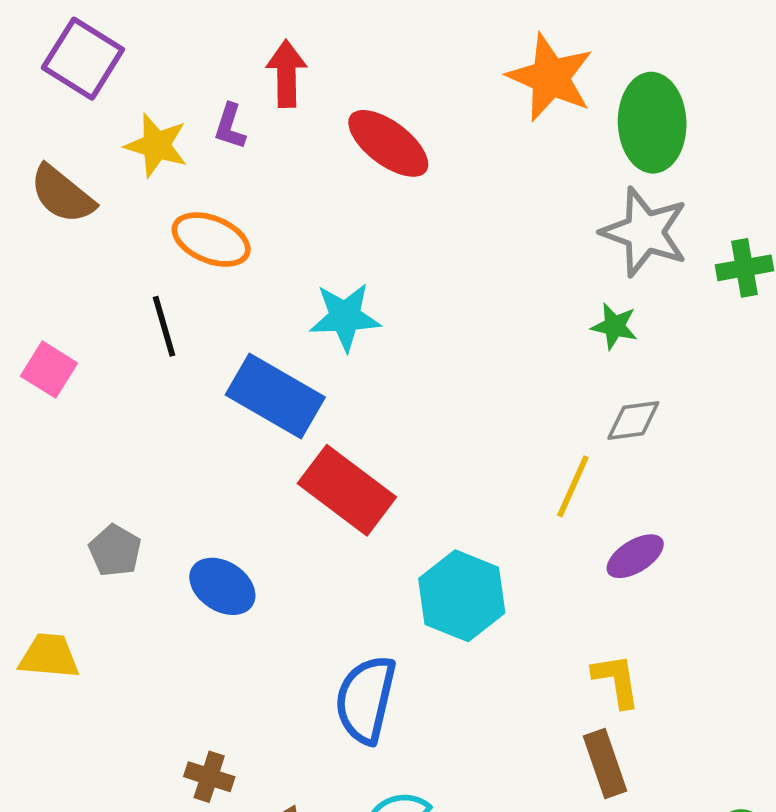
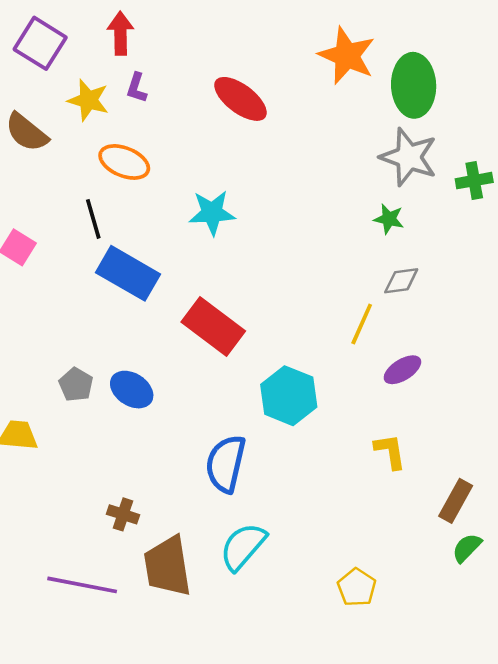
red arrow: (286, 74) -> (121, 33), moved
blue rectangle: (275, 396) -> (128, 273), moved
gray pentagon: (115, 551) -> (76, 385), moved
brown rectangle: (605, 764) -> (456, 501), moved, turned 48

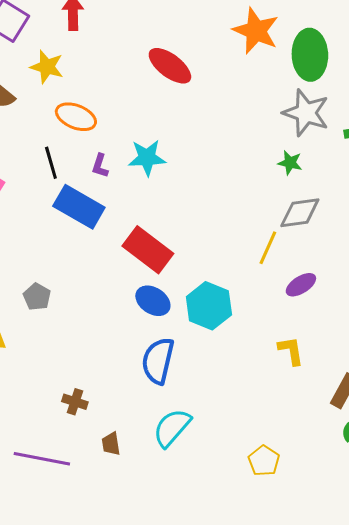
purple L-shape: (137, 88) -> (100, 166), moved
gray diamond: (401, 281) -> (300, 213), size x1.4
blue ellipse: (132, 390) -> (153, 301), moved
brown trapezoid: (168, 566) -> (111, 444), size x0.5

